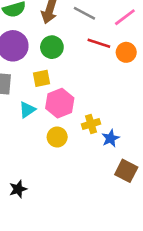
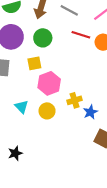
cyan triangle: (27, 110) -> (22, 107), moved, turned -40

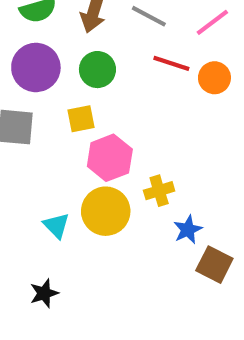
cyan triangle: (22, 107) -> (56, 226), moved
yellow circle: (47, 111) -> (106, 211), size x1.5
blue star: (90, 112) -> (188, 230), moved

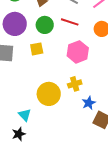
red line: (171, 63) -> (70, 22), moved
pink hexagon: (110, 158) -> (78, 52), moved
cyan triangle: (56, 226) -> (25, 115), moved

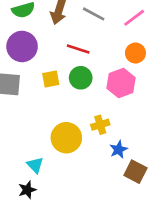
red line: (70, 22) -> (78, 49), moved
green circle: (45, 25) -> (81, 78), moved
pink hexagon: (78, 52) -> (121, 83), moved

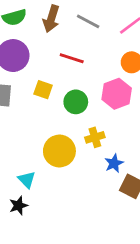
green circle: (81, 78) -> (76, 102), moved
yellow square: (51, 79) -> (43, 90), turned 30

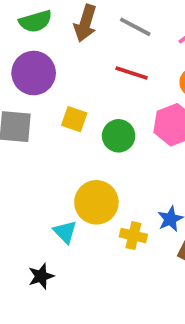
red line: (72, 58) -> (132, 73), moved
yellow cross: (95, 137) -> (133, 236), moved, turned 30
cyan triangle: (27, 180) -> (65, 232), moved

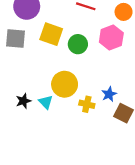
yellow square: (74, 119) -> (51, 34), size x1.5
black star: (41, 276) -> (23, 101), moved

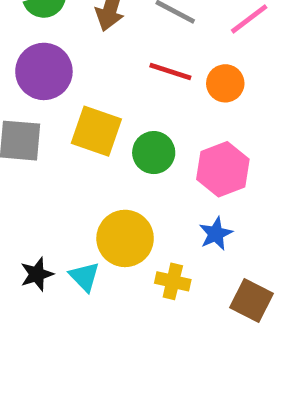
orange circle: (124, 12) -> (225, 83), moved
pink hexagon: (111, 37) -> (223, 169), moved
blue star: (109, 94) -> (216, 234), moved

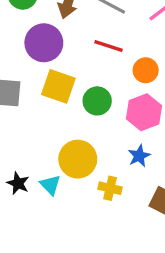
purple circle: (44, 71) -> (44, 43), moved
orange circle: (225, 83) -> (146, 70), moved
black star: (37, 274) -> (18, 183), turned -30

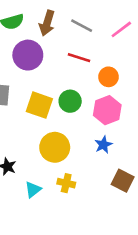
yellow square: (58, 86) -> (39, 105), moved
cyan triangle: (50, 185) -> (33, 190), moved, turned 36
yellow cross: (110, 188) -> (66, 183), moved

